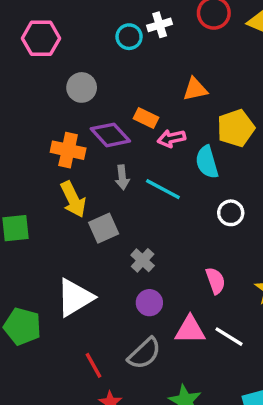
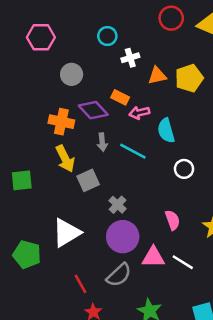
white cross: (160, 25) -> (130, 58), moved
yellow pentagon: (236, 128) -> (189, 78), moved
purple circle: (149, 303) -> (123, 237), size x1.6

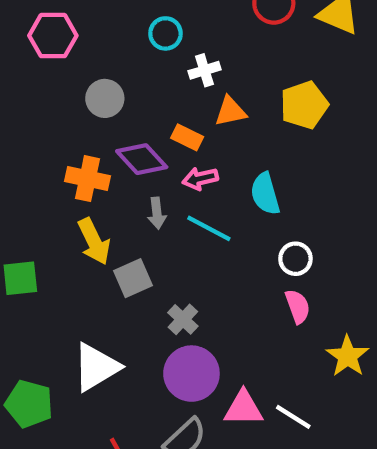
orange triangle: (157, 76) -> (230, 111), moved
pink arrow: (139, 113) -> (200, 179), moved
pink semicircle: (172, 220) -> (298, 306), moved

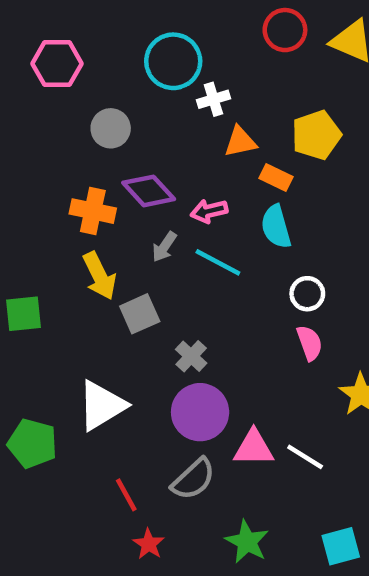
cyan circle: (165, 33) -> (173, 61), size x1.6
orange rectangle: (187, 137) -> (276, 177), moved
gray arrow: (157, 213) -> (164, 247), turned 40

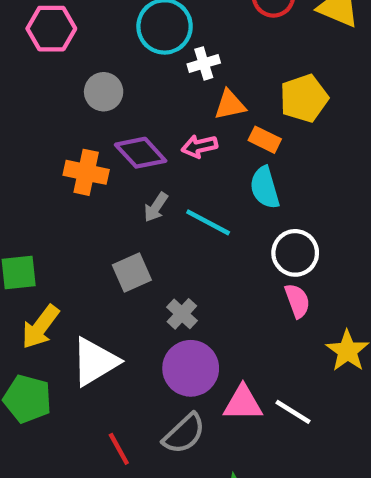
pink arrow: (209, 211) -> (199, 146), moved
yellow arrow: (99, 276) -> (40, 327), moved, turned 63
white circle: (307, 294) -> (295, 253), size x1.4

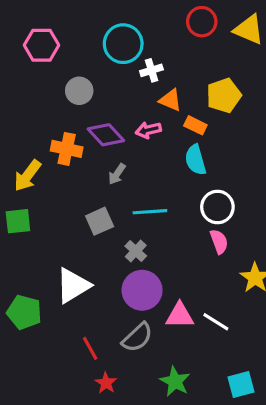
orange triangle: (230, 105) -> (170, 100), turned 35
cyan line: (208, 222) -> (150, 212), moved, turned -32
yellow arrow: (40, 327) -> (27, 176), moved

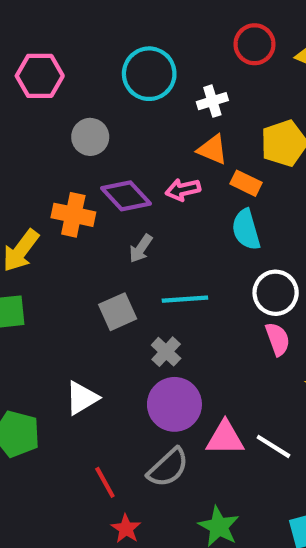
white cross: (151, 70) -> (212, 101), moved
white triangle: (73, 286) -> (82, 398), size x0.7

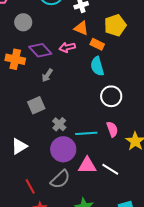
cyan line: (185, 299) -> (86, 133), moved
pink semicircle: (278, 339) -> (112, 129), moved

